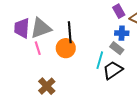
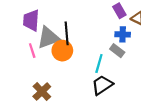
purple trapezoid: (22, 28) -> (31, 20), moved
gray triangle: (41, 28) -> (48, 38), moved
black trapezoid: (113, 70) -> (102, 85), moved

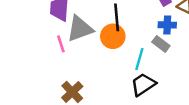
black line: (67, 33) -> (117, 17), moved
orange circle: (62, 51) -> (113, 36), moved

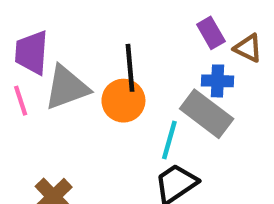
pink line: (61, 44) -> (21, 101), moved
gray rectangle: (161, 44) -> (207, 114), size x1.6

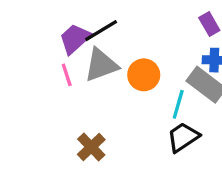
purple trapezoid: (32, 53) -> (75, 39), turned 44
black line: (130, 68) -> (101, 31), moved, turned 64

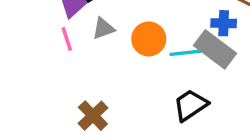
gray triangle: (101, 65) -> (103, 28), size x0.6
cyan line: (178, 104) -> (185, 53), moved, turned 68

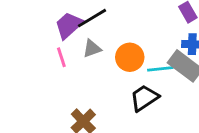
black trapezoid: (191, 105) -> (144, 98), moved

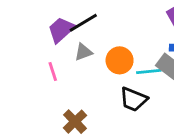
pink line: (61, 57) -> (53, 71), moved
black trapezoid: (144, 98) -> (133, 99), turned -124

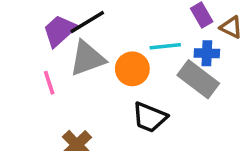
gray triangle: (83, 52) -> (87, 58), size x1.6
cyan line: (149, 71) -> (165, 46), moved

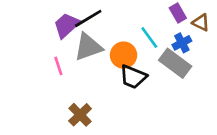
cyan line: (165, 46) -> (149, 37), turned 60
blue cross: (207, 53) -> (182, 43), turned -30
black trapezoid: (150, 117) -> (133, 77), moved

